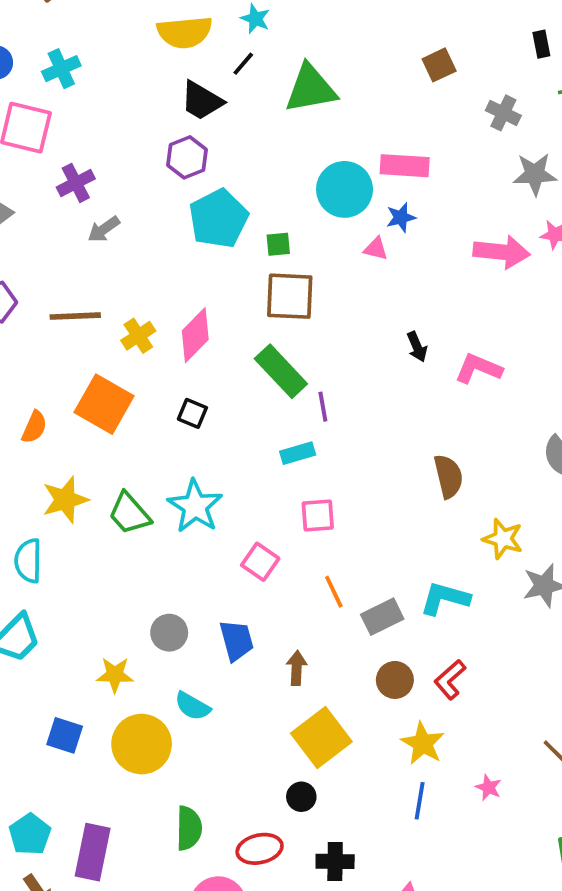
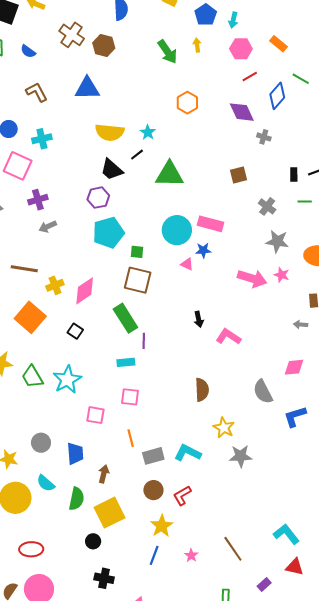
pink square: (260, 562) -> (95, 415), turned -36
green semicircle: (189, 828) -> (77, 499), moved
red ellipse: (260, 849) -> (31, 549), moved

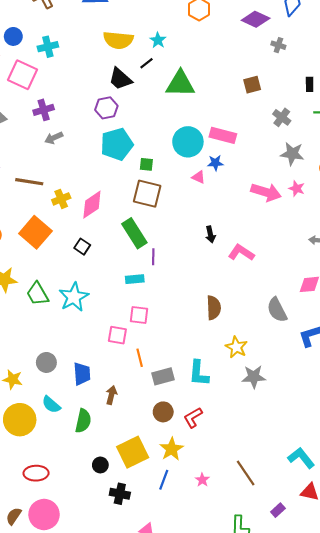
purple diamond: (242, 112) -> (256, 19), turned -40
pink square: (95, 415) -> (117, 335), moved
cyan L-shape: (188, 453) -> (199, 373), turned -112
yellow square: (109, 513) -> (133, 452), moved
black cross: (104, 578) -> (120, 494), moved

